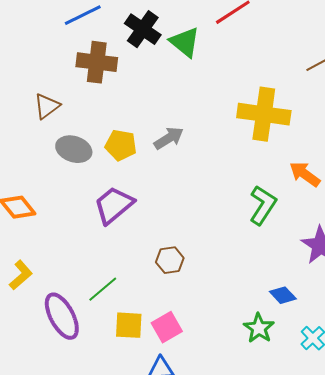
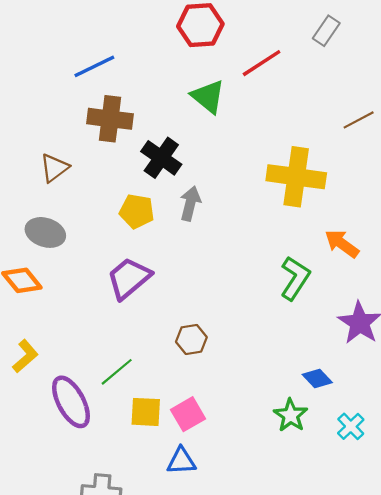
black cross: (143, 29) -> (161, 158), moved
gray arrow: (169, 138) -> (190, 203), turned -44
gray ellipse: (74, 149) -> (45, 232), moved

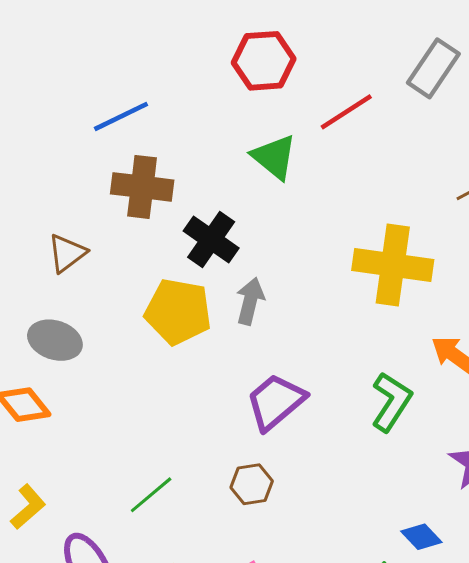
gray rectangle: (326, 31) -> (433, 68), size x1.4
yellow pentagon: (137, 211) -> (178, 312), size x1.4
purple trapezoid: (129, 278) -> (276, 402), moved
green line: (117, 372) -> (151, 495), moved

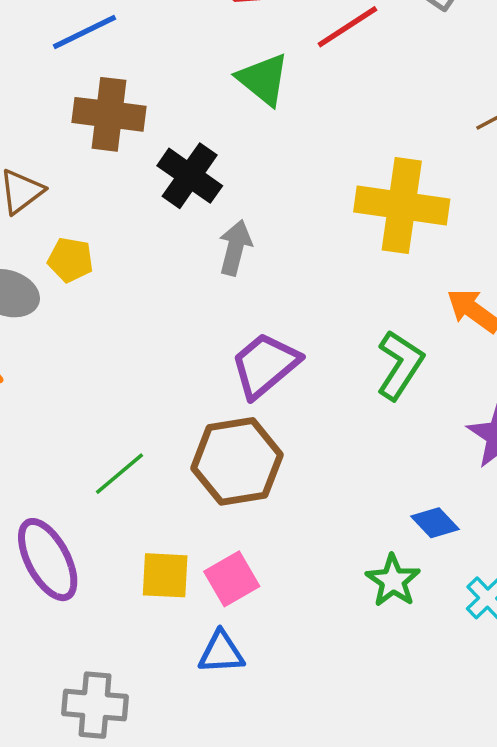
yellow pentagon: (178, 312) -> (70, 260), moved, size x0.6
brown hexagon: (252, 484) -> (237, 461), size x1.8

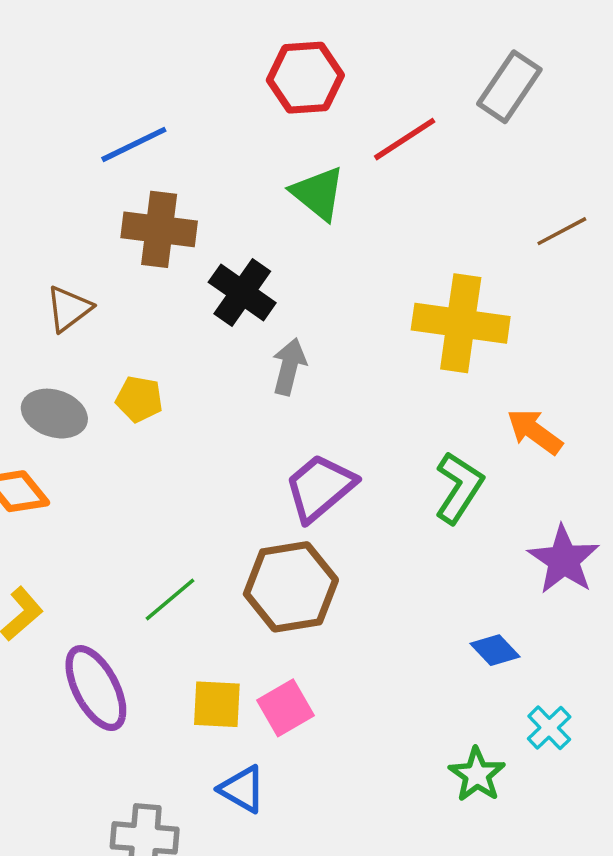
yellow pentagon: (70, 260) -> (139, 399), moved
green star: (393, 581) -> (477, 775), moved
blue triangle: (221, 652) -> (242, 789), moved, turned 33

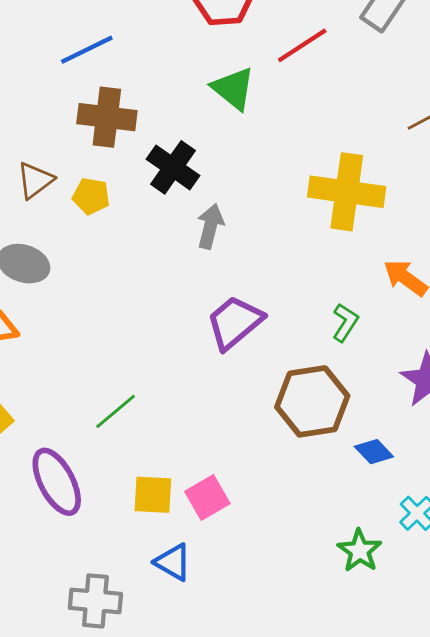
yellow pentagon: (139, 399) -> (91, 196), moved
green L-shape: (459, 488) -> (345, 322), size x0.7
brown hexagon: (291, 587) -> (312, 401), moved

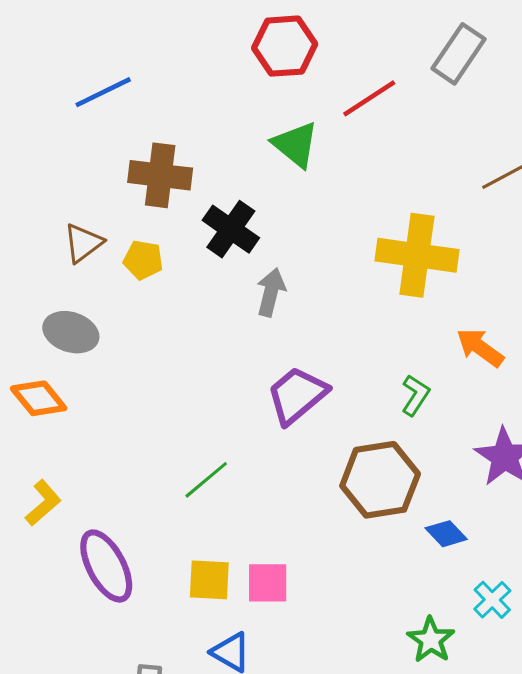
blue line: (87, 50) -> (103, 92), moved
green line: (116, 411) -> (206, 480), moved
pink square: (207, 498) -> (268, 583), turned 30

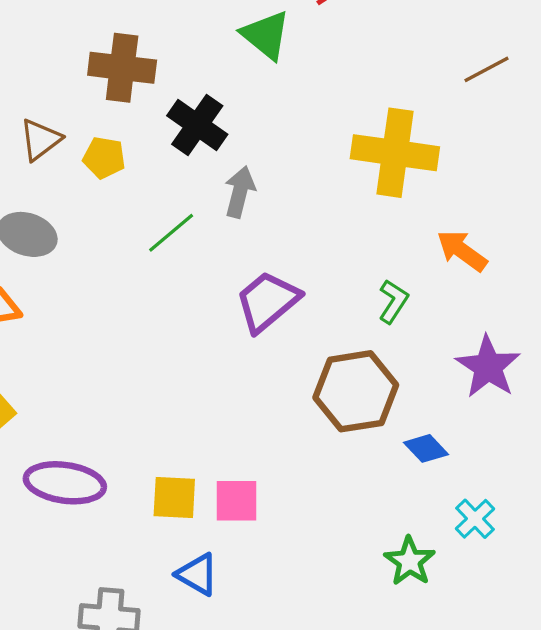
green line: (206, 480) -> (171, 233), moved
purple ellipse: (106, 566) -> (65, 483), turned -54

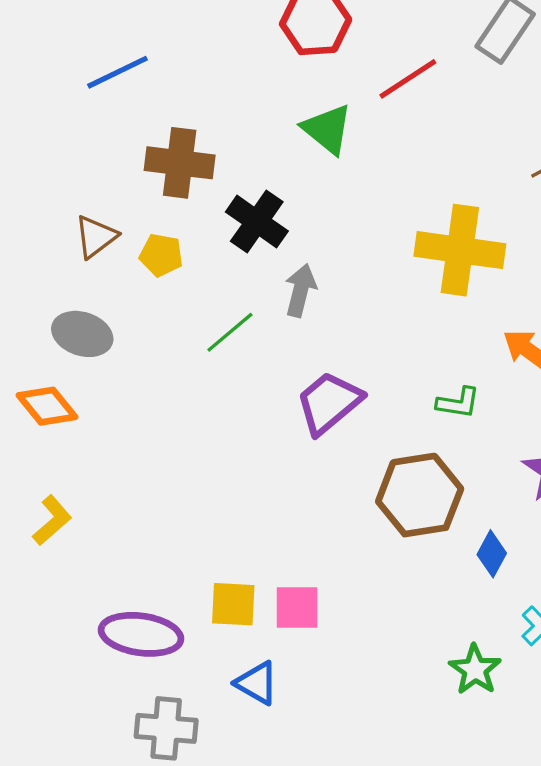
green L-shape: (393, 301) -> (458, 403), turned 66
blue diamond: (426, 448) -> (492, 554), turned 72
purple ellipse: (65, 483) -> (141, 634), moved

